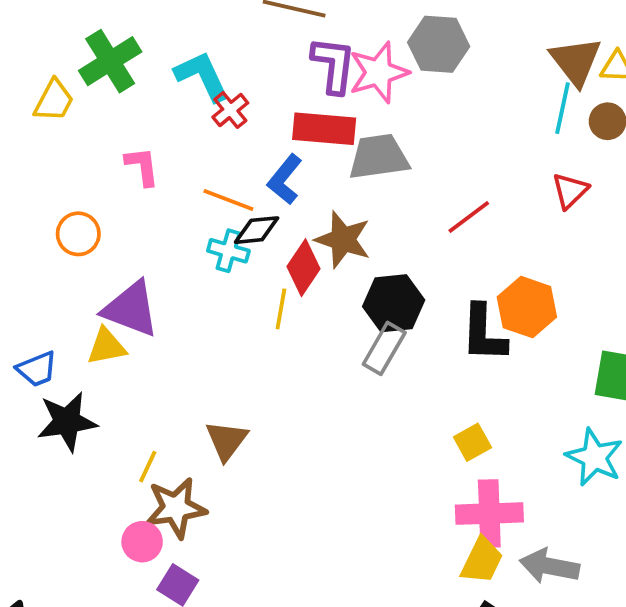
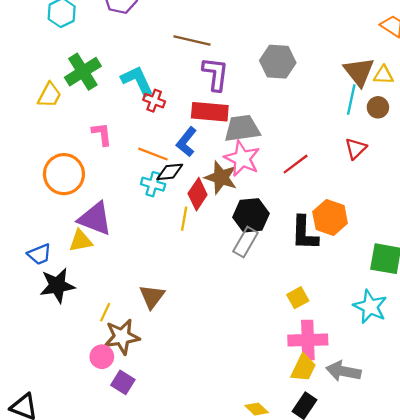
pink star: (379, 72) -> (242, 159), moved, turned -30
red cross: (230, 110) -> (154, 101), turned -30
orange circle: (78, 234) -> (64, 174), size x1.6

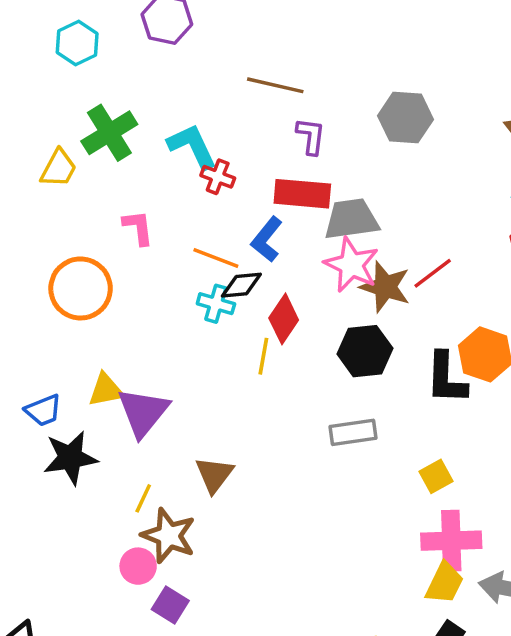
purple L-shape: (215, 74) -> (311, 136), size x0.7
brown star: (221, 177) -> (385, 287), moved
purple triangle: (95, 219) -> (143, 412), moved, turned 48
gray rectangle: (245, 242) -> (353, 432), moved, turned 52
brown star: (122, 337) -> (169, 536), turned 30

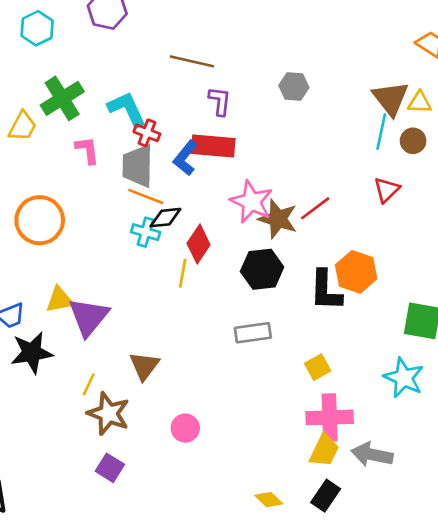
gray hexagon: (406, 118) -> (294, 87), size x0.7
gray trapezoid: (351, 219) -> (138, 166), moved, turned -81
pink L-shape: (138, 228) -> (87, 150), moved
blue L-shape: (267, 239) -> (185, 158), moved
pink circle: (138, 566) -> (185, 428), moved

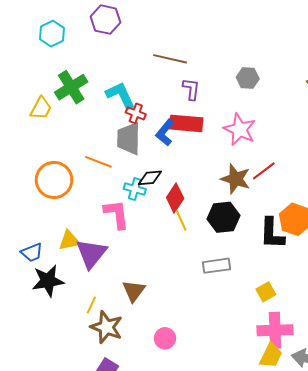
pink L-shape: (87, 150) -> (117, 214), moved, size x1.4
orange line: (146, 196) -> (98, 162), moved
pink star: (252, 202) -> (240, 129), moved
yellow line: (183, 273) -> (181, 220), moved, turned -35

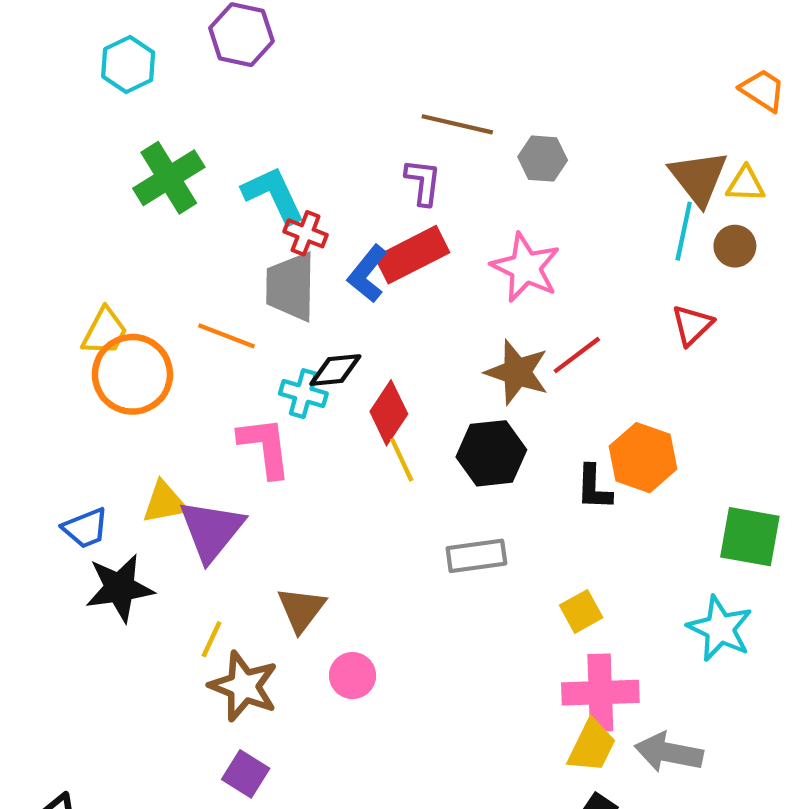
brown line: (170, 59) -> (457, 124), moved
yellow trapezoid: (41, 108) -> (105, 332), moved
red rectangle: (186, 123) -> (412, 255), turned -32
black L-shape: (272, 233) -> (594, 488), size x0.7
pink circle: (165, 338) -> (353, 676), moved

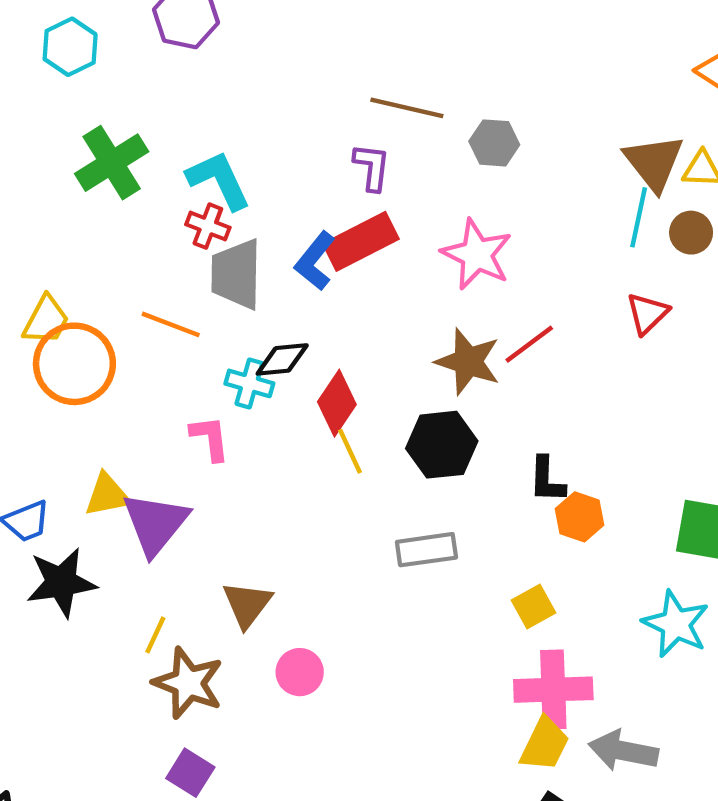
red cross: (306, 233) -> (208, 226), moved
pink L-shape: (265, 447) -> (210, 438), size x0.7
orange hexagon: (643, 458) -> (580, 517), moved, size x0.7

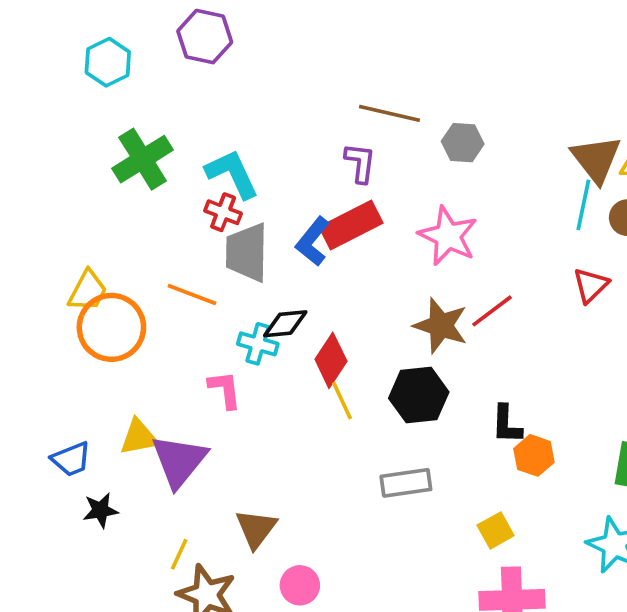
black star: (61, 582) -> (100, 510), size x0.6

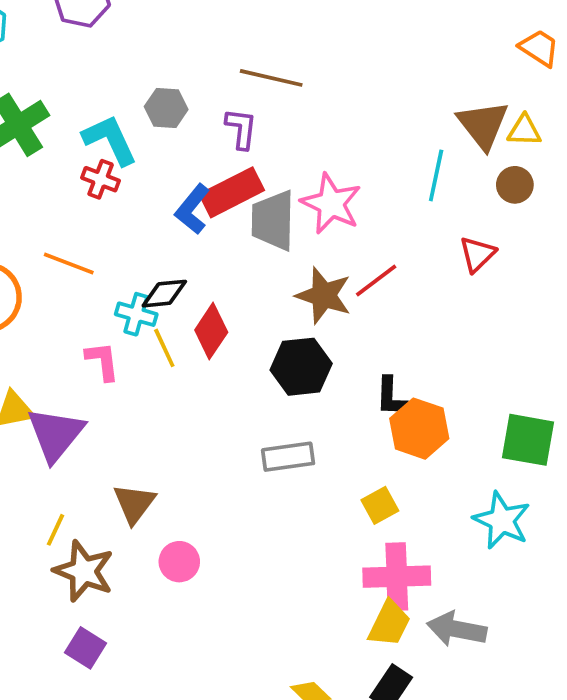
gray hexagon: (463, 143) -> (166, 108), moved
cyan line: (583, 205) -> (436, 175), moved
gray trapezoid: (247, 252) -> (273, 220), moved
yellow line: (342, 401) -> (164, 348), moved
orange hexagon: (534, 455) -> (419, 429), size x1.4

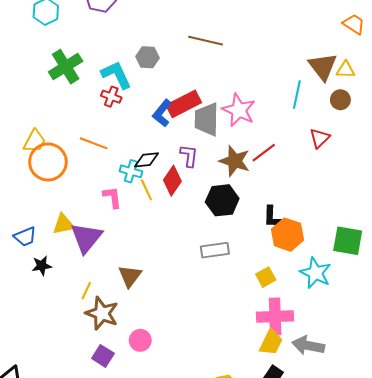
purple L-shape: (241, 129) -> (189, 156), moved
cyan star: (502, 520) -> (316, 273), moved
pink circle: (179, 562) -> (140, 340), moved

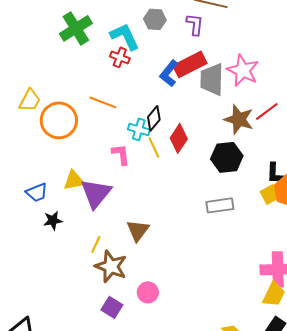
yellow trapezoid: (34, 141) -> (30, 100), moved
purple L-shape: (189, 156) -> (195, 24), moved
black diamond: (146, 160) -> (154, 118), turned -45
yellow square: (266, 277) -> (270, 194), moved

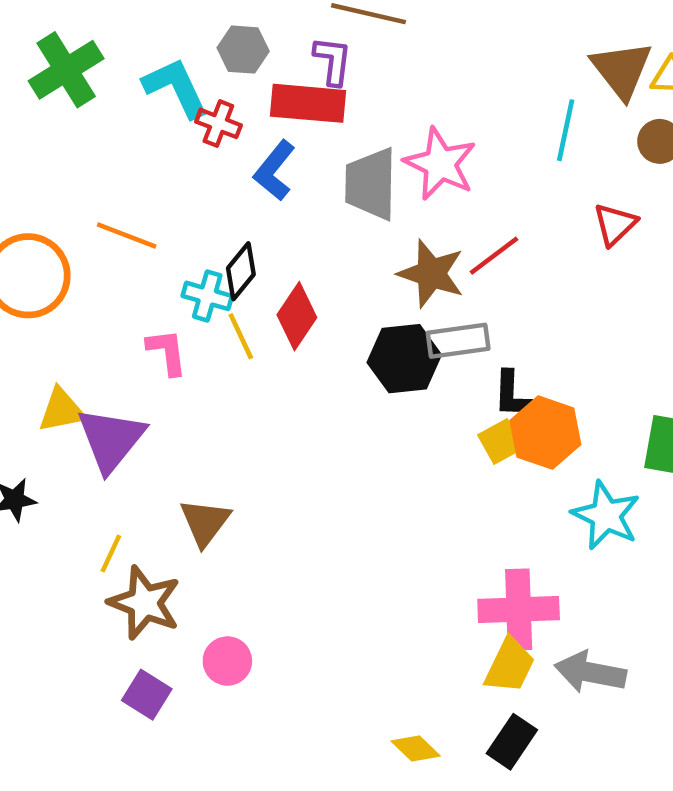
red cross: (120, 57) -> (218, 123), moved
red rectangle: (190, 64) -> (308, 103), moved, turned 32
gray rectangle: (220, 205) -> (458, 341), moved

